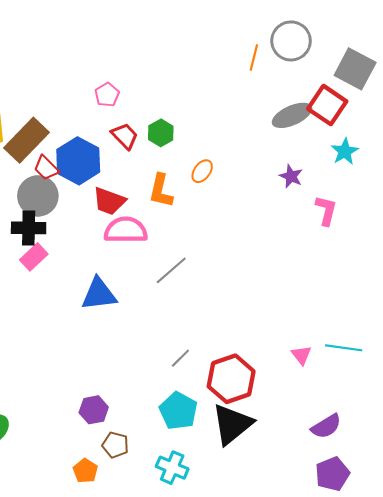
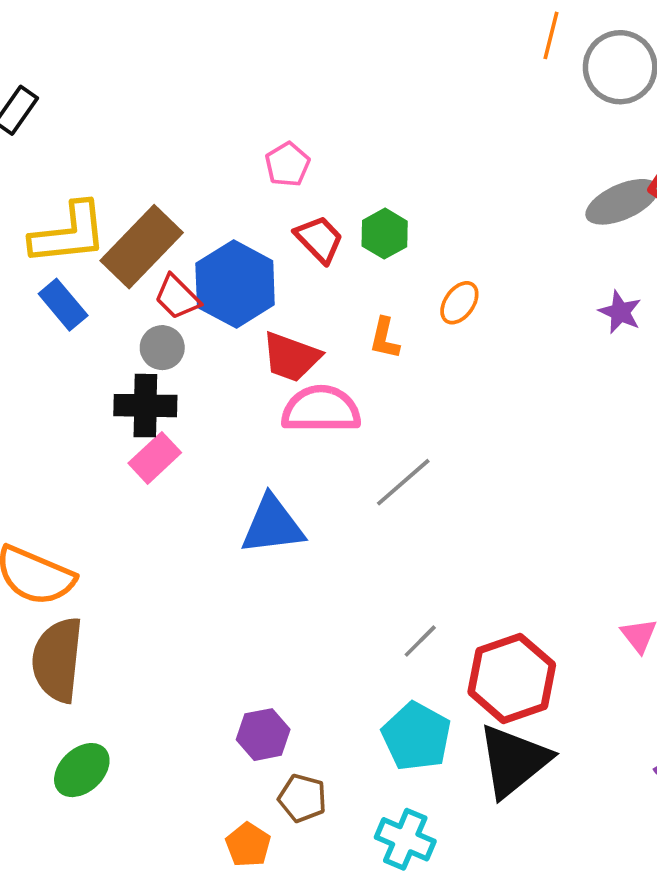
orange line: (254, 57) -> (551, 35), moved
orange L-shape: (161, 191) -> (385, 338), size x0.7
gray circle: (38, 196) -> (162, 348), size x0.6

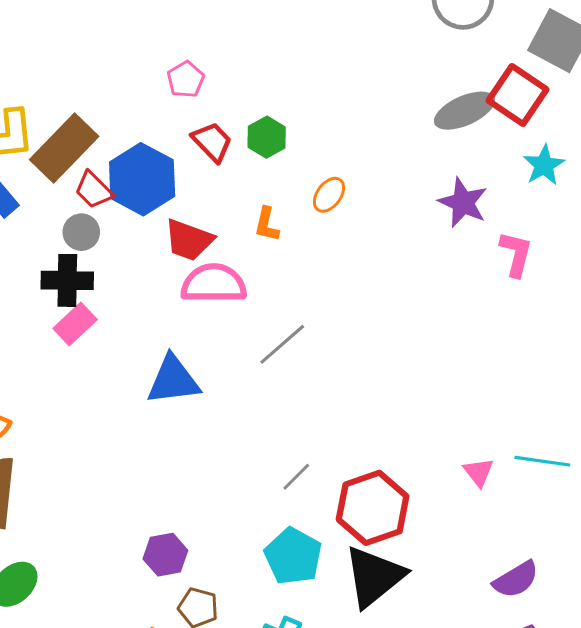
purple star: (620, 312) -> (463, 203), size x1.4

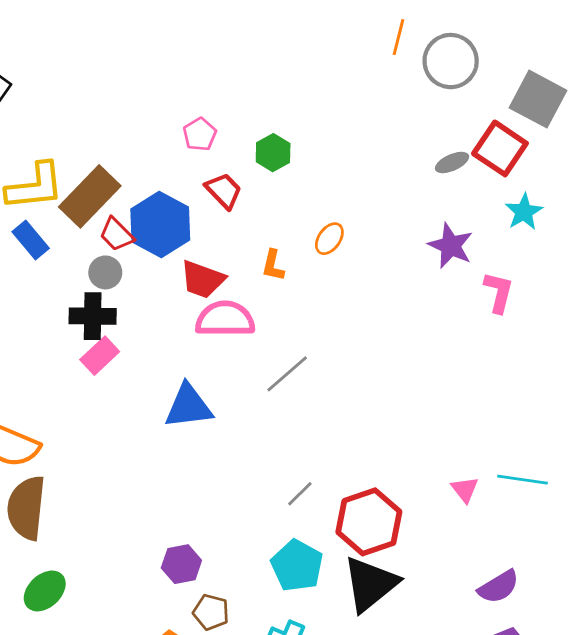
gray ellipse: (465, 111) -> (452, 163), size x0.6
green hexagon: (267, 137) -> (273, 153), moved

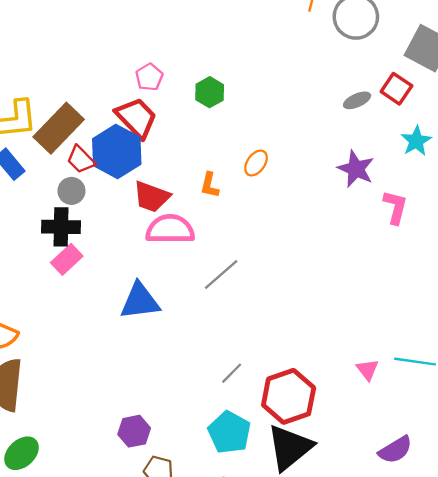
red square: (500, 148) -> (396, 89), size x0.7
red trapezoid: (224, 191) -> (136, 118), moved, size x1.4

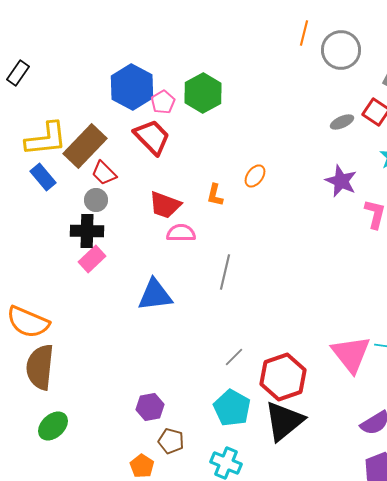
green hexagon: (210, 92) -> (203, 93), moved, size x1.5
blue hexagon: (117, 151) -> (132, 87), moved
pink semicircle: (170, 229) -> (181, 233), size x0.7
gray line: (221, 274) -> (225, 272), turned -36
pink triangle: (367, 370) -> (351, 354), size x2.0

